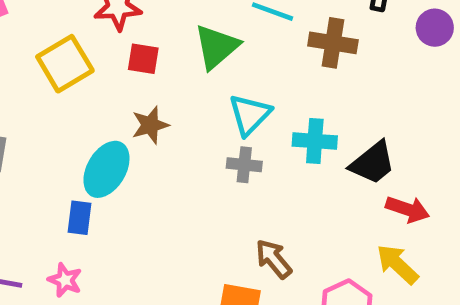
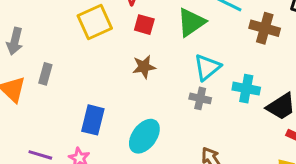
cyan ellipse: (106, 169) -> (144, 136), moved
blue rectangle: (80, 218) -> (93, 120), size x1.4

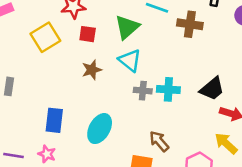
cyan triangle: (207, 67) -> (130, 60), moved, turned -35
cyan cross: (246, 89) -> (168, 89), moved

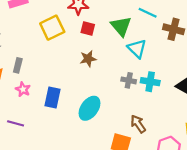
green triangle: (127, 27) -> (121, 26), turned -35
cyan triangle: (130, 60) -> (137, 49), moved
pink star: (47, 154) -> (23, 89), moved

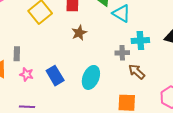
gray cross: (129, 80) -> (122, 53), moved
blue rectangle: (53, 98) -> (55, 76), turned -30
brown arrow: (138, 124) -> (137, 72), moved

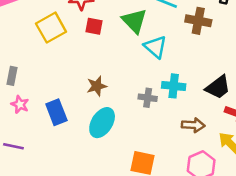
brown star: (79, 33) -> (97, 86), moved
brown arrow: (137, 72) -> (193, 125), moved, turned 132

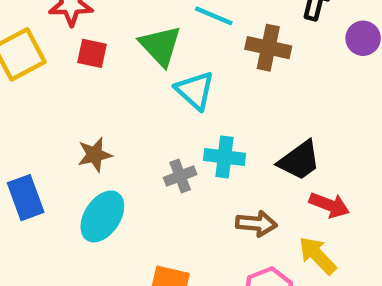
gray cross: (148, 98) -> (180, 176), turned -30

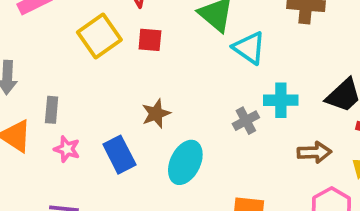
red square: (92, 53) -> (150, 40), moved
brown star: (95, 155) -> (156, 114), moved

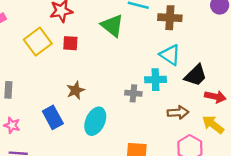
cyan triangle: (249, 48) -> (170, 55), moved
gray cross: (246, 121) -> (133, 93), turned 35
pink star: (67, 149) -> (12, 125), moved

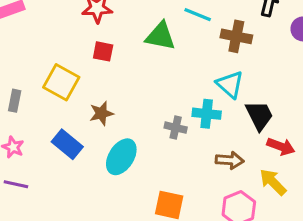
green triangle: (112, 26) -> (160, 36), turned -35
yellow square: (38, 42) -> (61, 82), moved, turned -32
black trapezoid: (196, 75) -> (259, 115), turned -80
blue rectangle: (53, 117) -> (67, 144), turned -30

